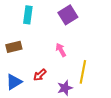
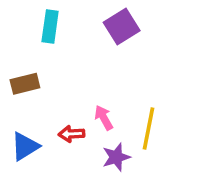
pink arrow: (61, 50) -> (104, 118), moved
red arrow: (40, 75) -> (71, 134), turned 40

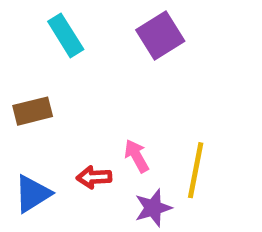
cyan rectangle: (50, 26) -> (66, 35), turned -40

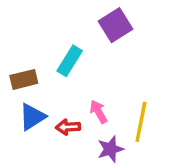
cyan rectangle: (66, 35) -> (70, 61), moved, turned 64
blue triangle: (33, 194) -> (32, 117), moved

